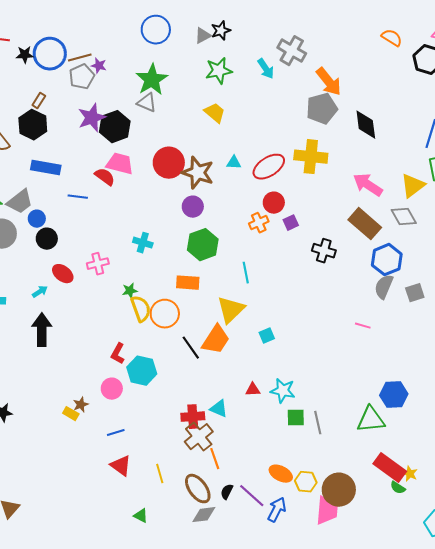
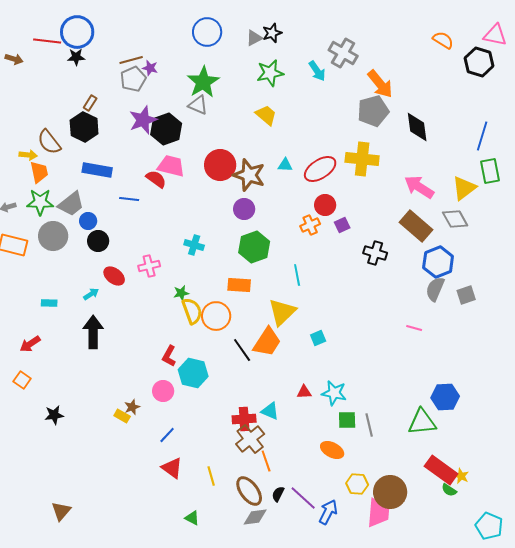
blue circle: (50, 54) -> (77, 32), moved
blue line: (116, 433) -> (167, 435), turned -30
orange ellipse: (281, 474) -> (332, 450), moved

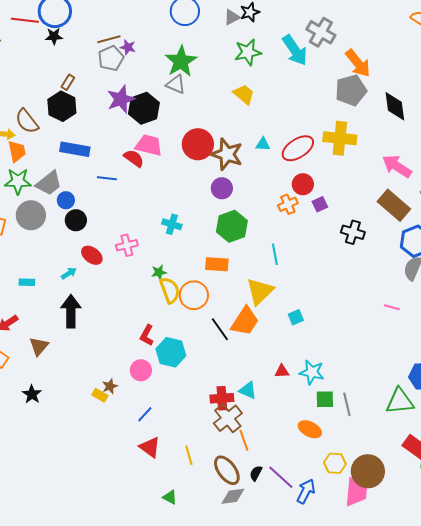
cyan arrow: (317, 71) -> (295, 50), size x1.5
black star: (54, 415) -> (32, 394), turned -30
brown triangle: (61, 511) -> (39, 346), moved

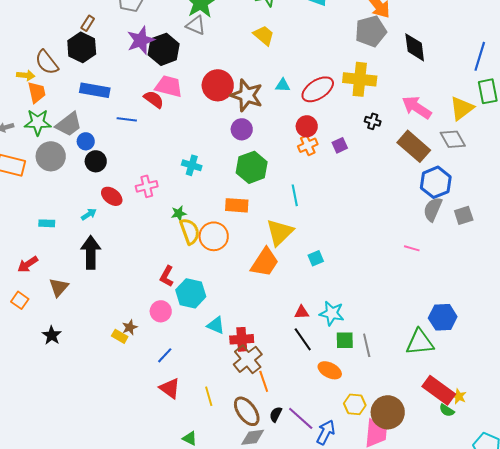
red circle: (303, 184) -> (307, 126), moved
black cross: (353, 232) -> (373, 121), moved, size x0.7
black line: (220, 329) -> (303, 339), moved
cyan triangle: (248, 390) -> (216, 325), moved

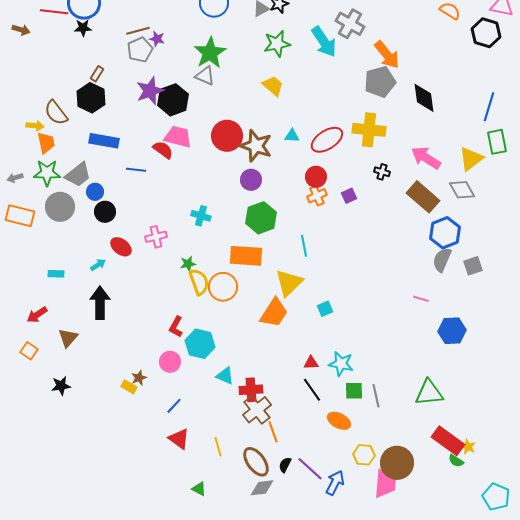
orange rectangle: (237, 205) -> (246, 256), size x1.4
blue hexagon: (443, 317) -> (452, 331), moved
black star: (52, 335) -> (61, 386), turned 30

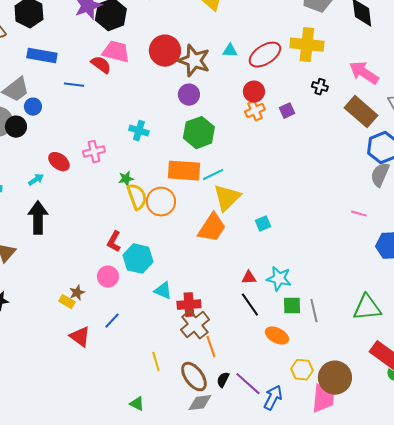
black circle: (105, 212) -> (16, 127), moved
cyan line: (304, 246) -> (213, 175), moved, turned 75
red triangle: (179, 439) -> (80, 337), moved

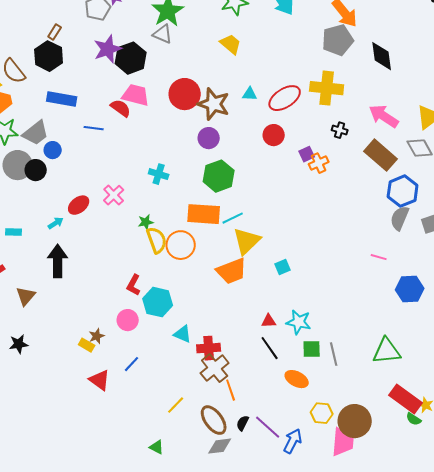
orange cross: (255, 111) -> (319, 163), moved
pink cross: (94, 152) -> (114, 195), turned -30
red ellipse: (59, 162) -> (79, 205), turned -75
orange trapezoid: (212, 228) -> (232, 271), turned 36
yellow line: (156, 362) -> (176, 405), turned 60

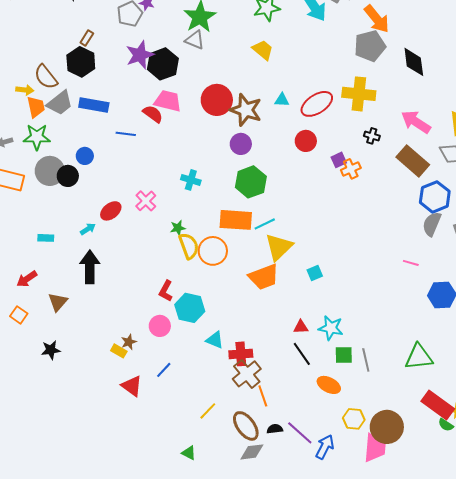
gray trapezoid: (36, 133) -> (60, 103), moved
black semicircle: (243, 423) -> (275, 429), turned 56

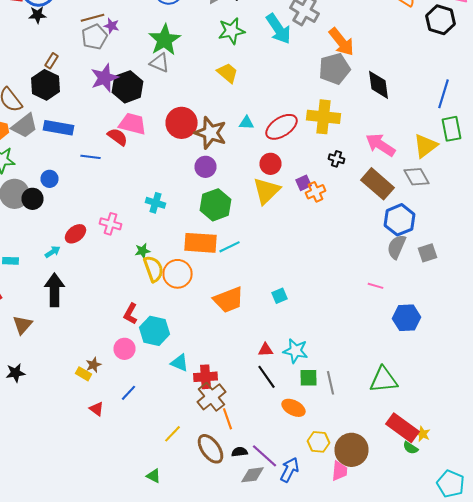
pink cross: (146, 201) -> (110, 224), turned -30
yellow triangle: (279, 247) -> (266, 191), moved
red triangle: (132, 386) -> (96, 409), size x0.7
pink trapezoid: (375, 448) -> (340, 471), size x0.7
gray diamond: (252, 452) -> (252, 475), moved

